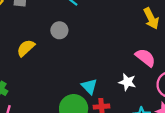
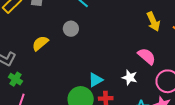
cyan triangle: (89, 86) -> (96, 80), turned 42

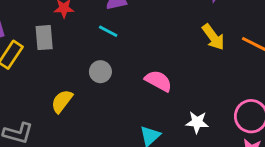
pink semicircle: (147, 56) -> (158, 81), moved

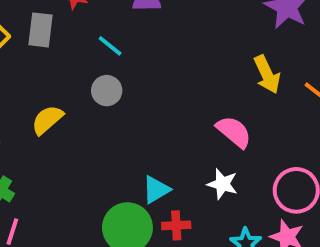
cyan line: (108, 31) -> (110, 46), moved
pink semicircle: (158, 81) -> (234, 132), moved

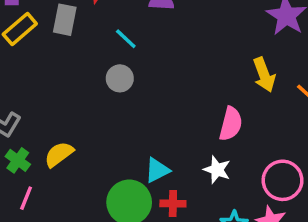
yellow semicircle: (47, 120) -> (59, 154), moved
pink semicircle: (234, 132) -> (231, 124), turned 60

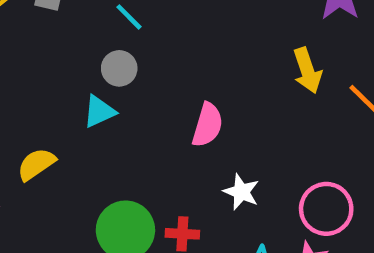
pink semicircle: (231, 124) -> (207, 125), moved
cyan triangle: (157, 170) -> (99, 111), moved

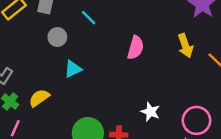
gray circle: (119, 68) -> (57, 37), moved
pink semicircle: (207, 125) -> (135, 48), moved

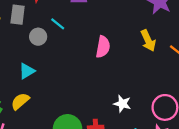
gray circle: (57, 37) -> (38, 37), moved
cyan triangle: (73, 69) -> (27, 71), moved

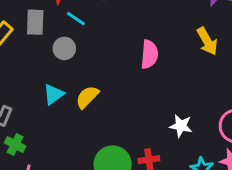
cyan line: (58, 24) -> (76, 19), moved
yellow semicircle: (20, 101) -> (87, 97), moved

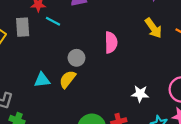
gray circle: (64, 48) -> (76, 58), moved
cyan triangle: (53, 94) -> (42, 80), turned 35

